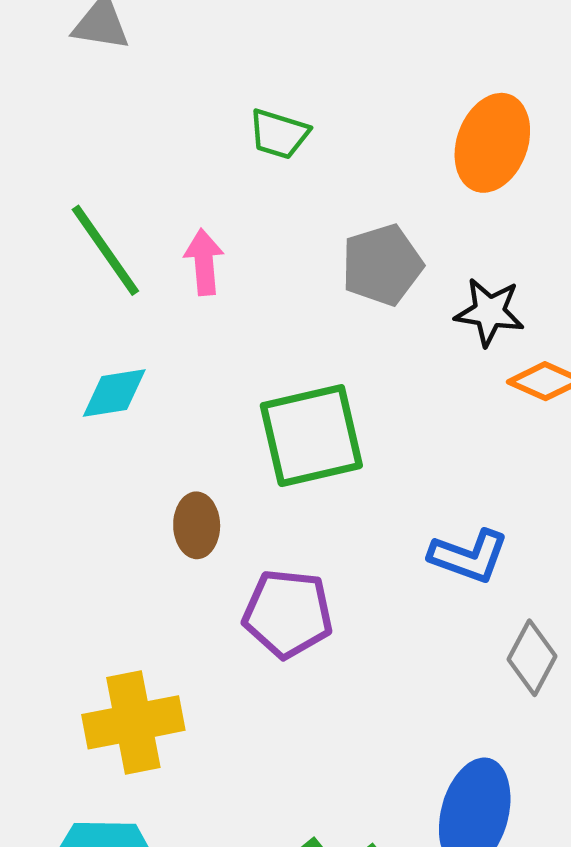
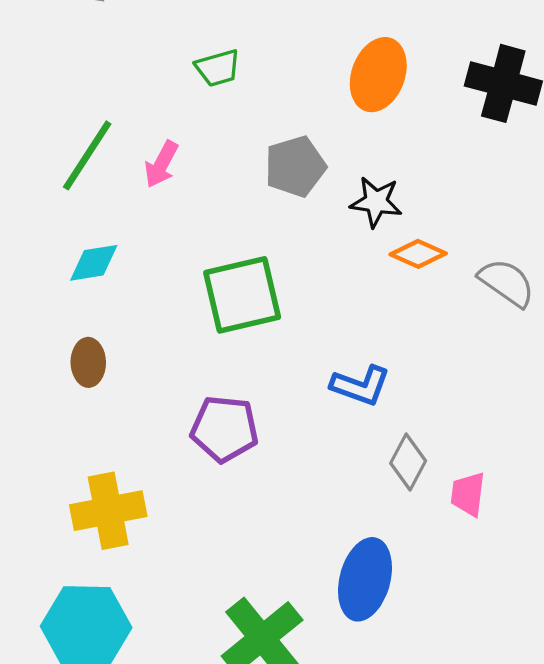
green trapezoid: (279, 134) -> (218, 68), turned -33
green line: (105, 250) -> (87, 155), turned 68
pink arrow: (204, 262) -> (161, 164), turned -147
brown ellipse: (197, 525) -> (88, 362), moved

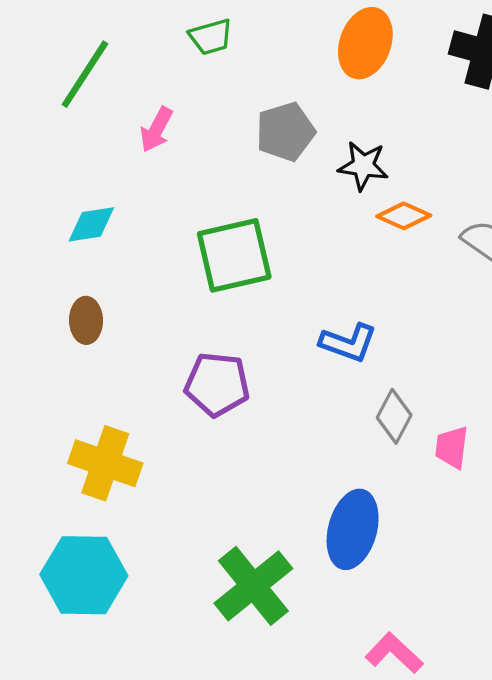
green line: (87, 155) -> (85, 74), moved
yellow cross: (108, 511) -> (105, 463), turned 30

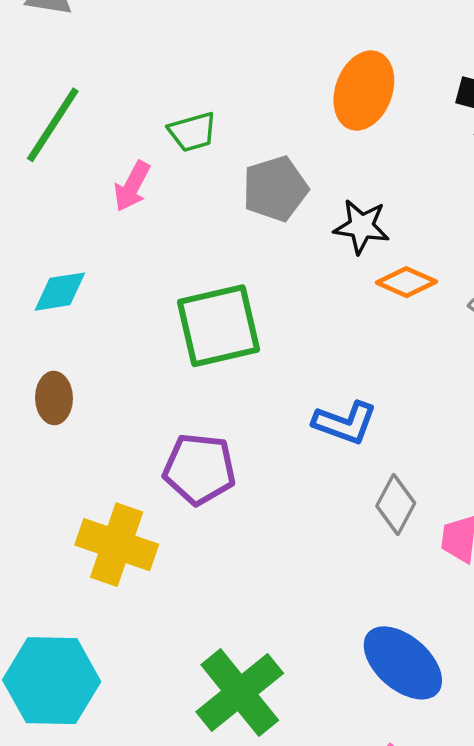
green trapezoid: (211, 37) -> (192, 132), moved
yellow cross: (105, 463) -> (117, 545), moved
blue ellipse: (353, 529) -> (403, 663), moved, turned -64

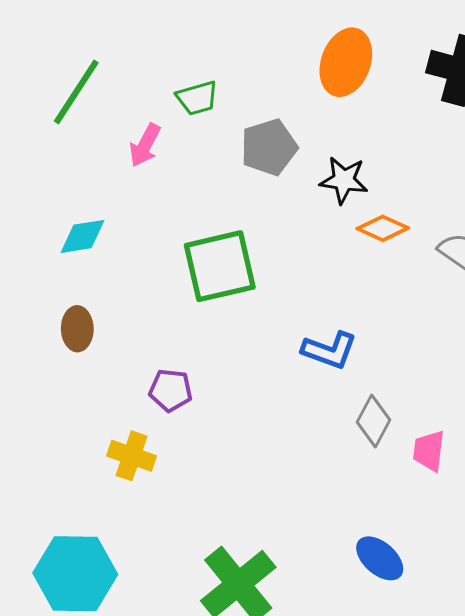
purple pentagon: (199, 469) -> (171, 390), moved, size x0.7
yellow cross: (117, 545) -> (132, 456), size x0.7
blue ellipse: (403, 663) -> (380, 558), size x0.7

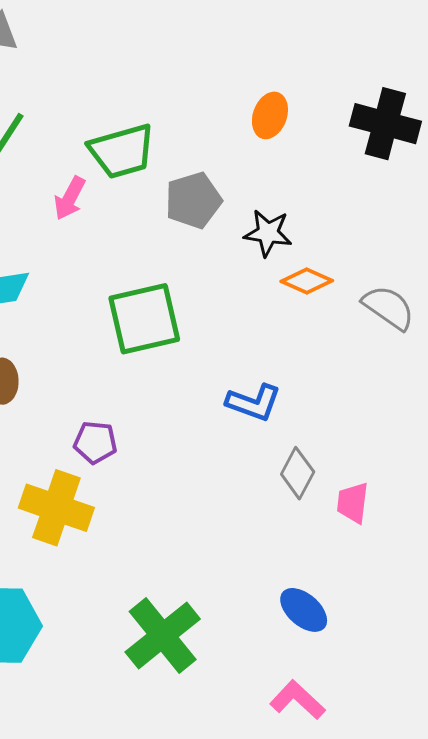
orange ellipse: (346, 62) -> (270, 115), size x0.7
green trapezoid: (197, 98) -> (122, 151), size x1.6
yellow cross: (132, 456) -> (56, 508), size x1.5

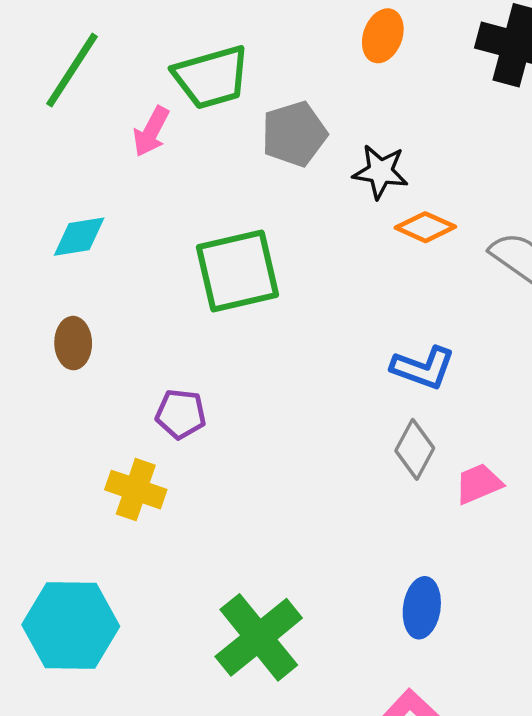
blue L-shape: (254, 403) -> (423, 368), moved
pink trapezoid: (353, 503) -> (479, 484), turned 60
yellow cross: (56, 508) -> (136, 490), size x0.7
blue ellipse: (304, 610) -> (422, 608), turned 57

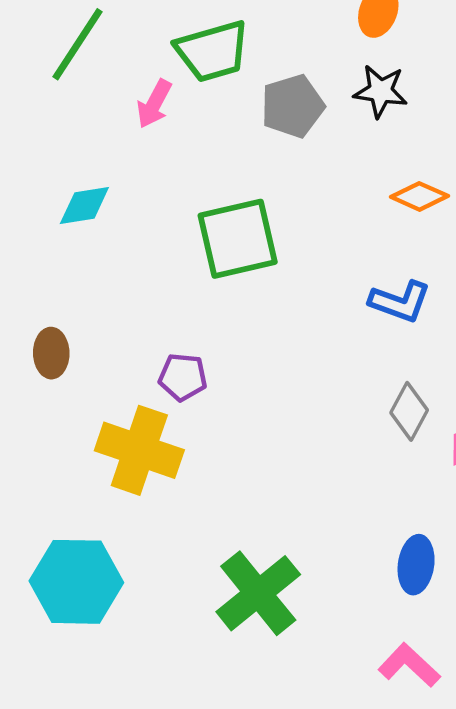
black star: (380, 172) -> (381, 91), moved
brown ellipse: (73, 343) -> (51, 353), moved
blue L-shape: (423, 368) -> (400, 302), moved
yellow cross: (136, 490) -> (139, 450), size x1.5

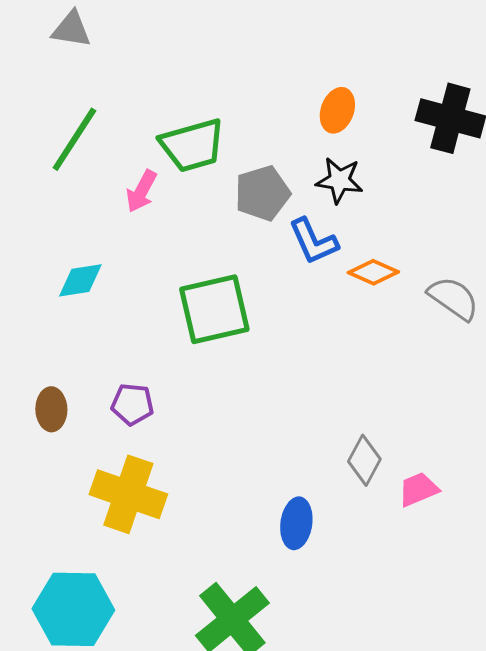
blue L-shape: (400, 302) -> (313, 241), moved, turned 46
purple pentagon: (183, 377) -> (132, 404), moved
blue ellipse: (416, 565) -> (296, 523), moved

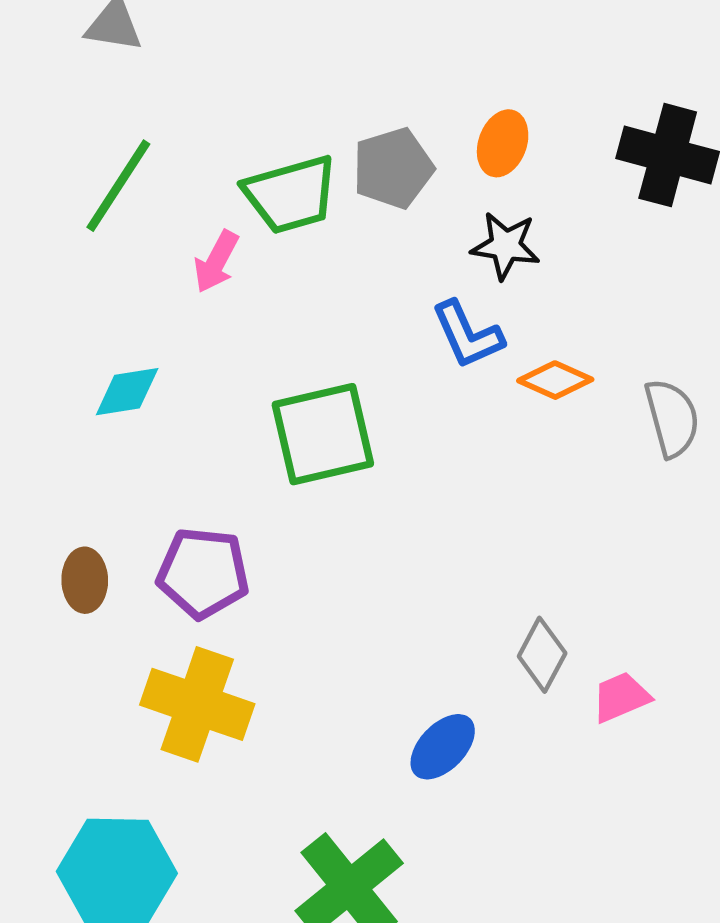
gray pentagon: (262, 193) -> (393, 168), moved
gray semicircle: (453, 298) -> (672, 418), turned 40
purple pentagon: (132, 404) -> (203, 573), size x1.5
blue ellipse: (296, 523) -> (443, 747), turned 36

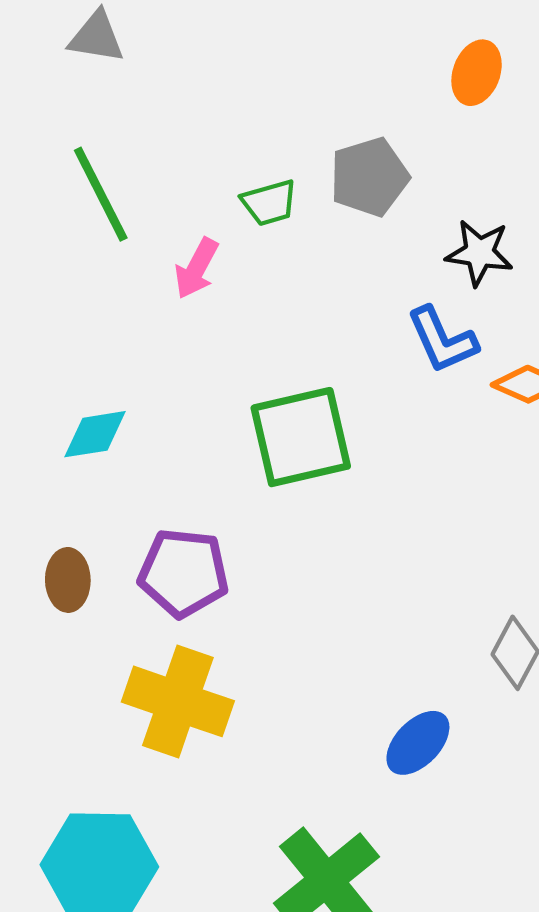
orange ellipse: (503, 143) -> (477, 73), moved
green line: (118, 186) -> (101, 194), turned -60
green trapezoid: (291, 194) -> (269, 203), size x0.6
cyan diamond: (127, 392) -> (95, 434), moved

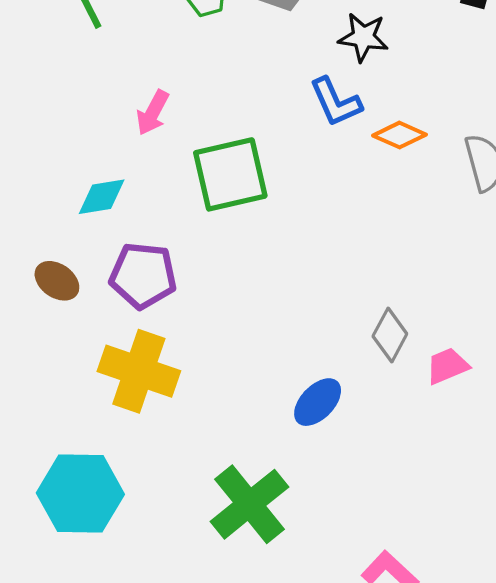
pink arrow: (196, 268) -> (153, 113), moved
cyan diamond: (95, 434) -> (102, 197), moved
brown ellipse: (68, 580) -> (57, 281), turned -54

